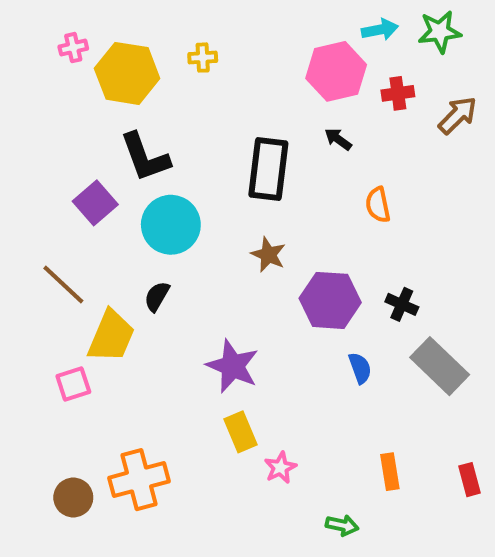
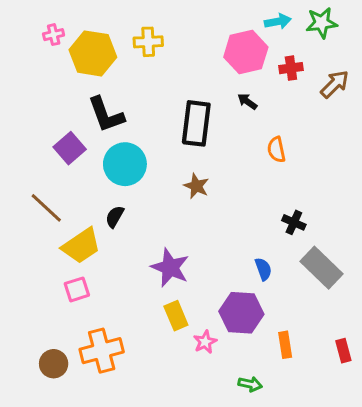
yellow cross: (203, 58) -> (148, 42), size x1.4
purple hexagon: (330, 300) -> (241, 313), moved
yellow trapezoid: (111, 336) -> (81, 246), turned 33
pink square: (73, 384) -> (77, 289), moved

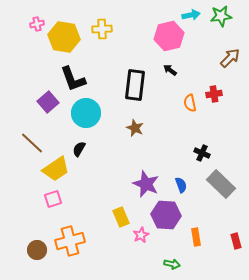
red cross: (291, 68) -> (214, 94), moved
purple star: (170, 268) -> (146, 184), moved

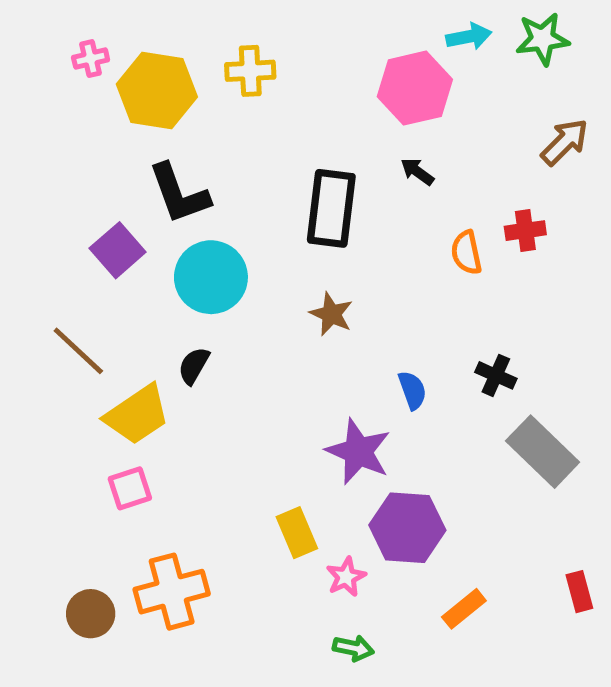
blue semicircle: (181, 185) -> (412, 390), moved
orange rectangle: (196, 237) -> (464, 609), moved, turned 60
green arrow: (172, 264) -> (353, 648), moved

